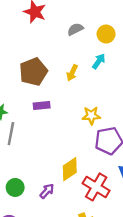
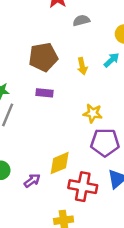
gray semicircle: (75, 29) -> (81, 20), moved
yellow arrow: (72, 73) -> (82, 66), turned -49
red cross: (96, 187) -> (83, 187), turned -32

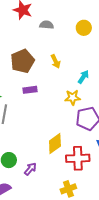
gray semicircle: (81, 20) -> (47, 25), turned 32
cyan arrow: (112, 60) -> (83, 77), moved
purple arrow: (32, 181) -> (30, 169), moved

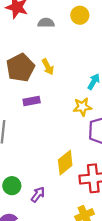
yellow circle: (84, 28) -> (80, 15), moved
yellow arrow: (56, 61) -> (48, 67), moved

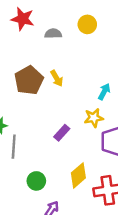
purple rectangle: (32, 101) -> (62, 133), moved, turned -35
green circle: (12, 186) -> (36, 181), moved

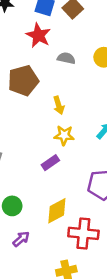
brown pentagon: (29, 80) -> (23, 81), moved
yellow star: (94, 118) -> (64, 135), moved

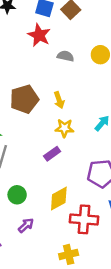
brown pentagon: (23, 81) -> (24, 99), moved

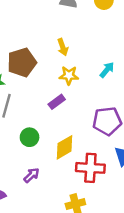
brown pentagon: (24, 99) -> (22, 62), moved
green circle: (17, 195) -> (30, 137), moved

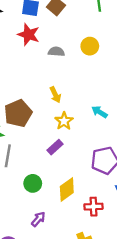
cyan arrow: (107, 70) -> (100, 112), turned -91
yellow star: (69, 75) -> (64, 121), turned -30
red cross: (90, 168) -> (93, 207), size x0.7

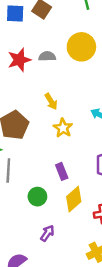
red star: (29, 35) -> (19, 60), moved, turned -30
yellow circle: (90, 46) -> (81, 47), size x1.5
purple rectangle: (55, 147) -> (62, 171), moved, turned -63

